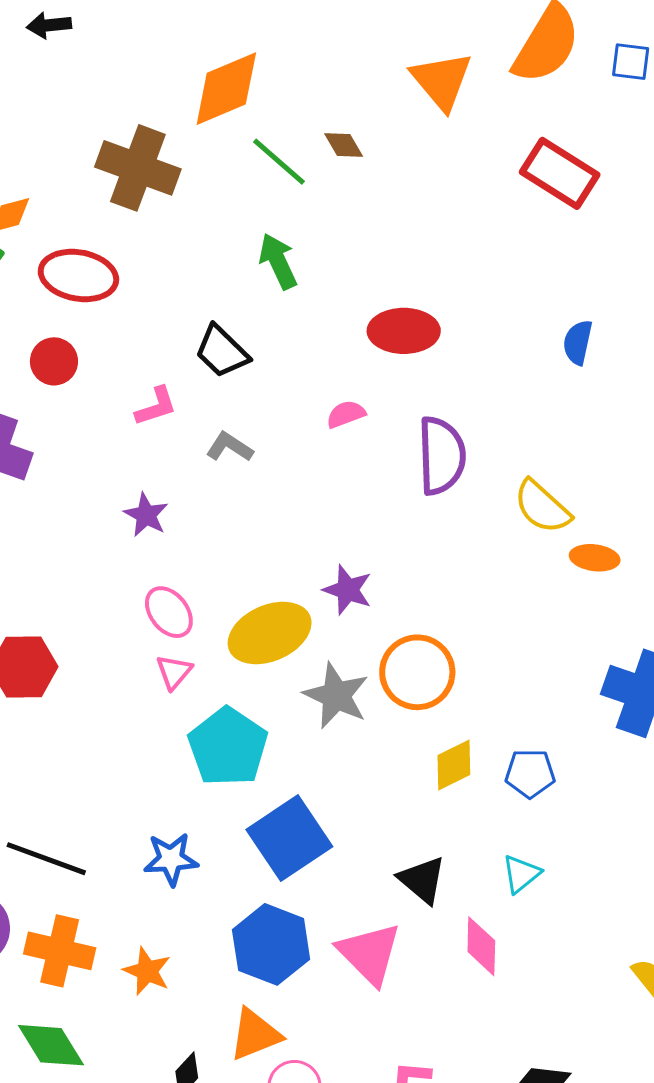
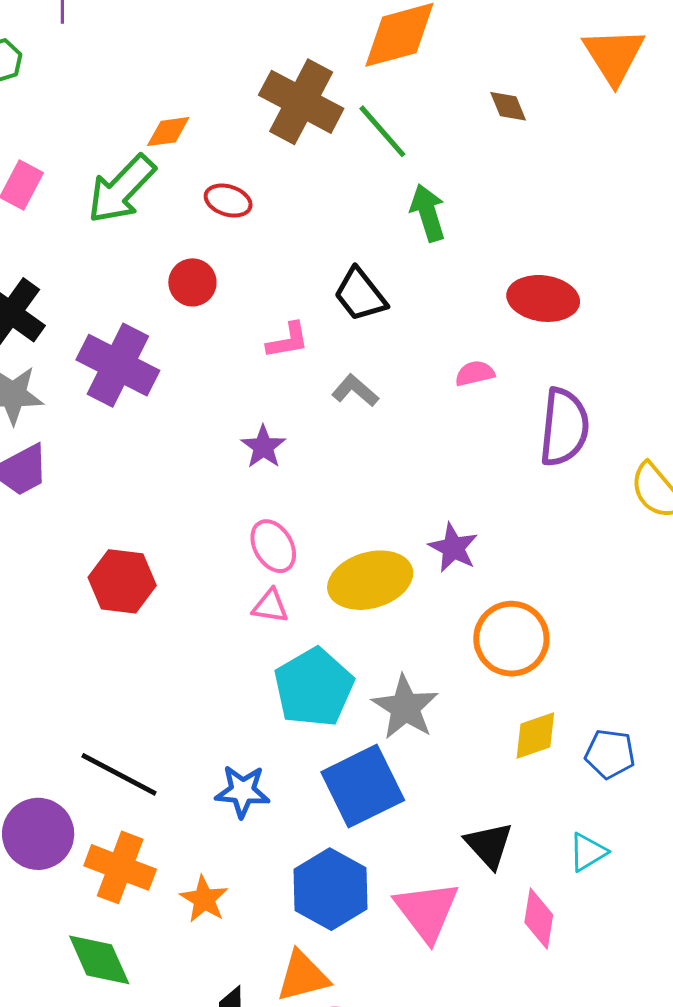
green line: (279, 162) -> (382, 131), moved
red ellipse: (78, 275) -> (228, 201), size x0.6
pink triangle: (174, 672) -> (270, 606), turned 51
gray star: (336, 696) -> (405, 707), moved

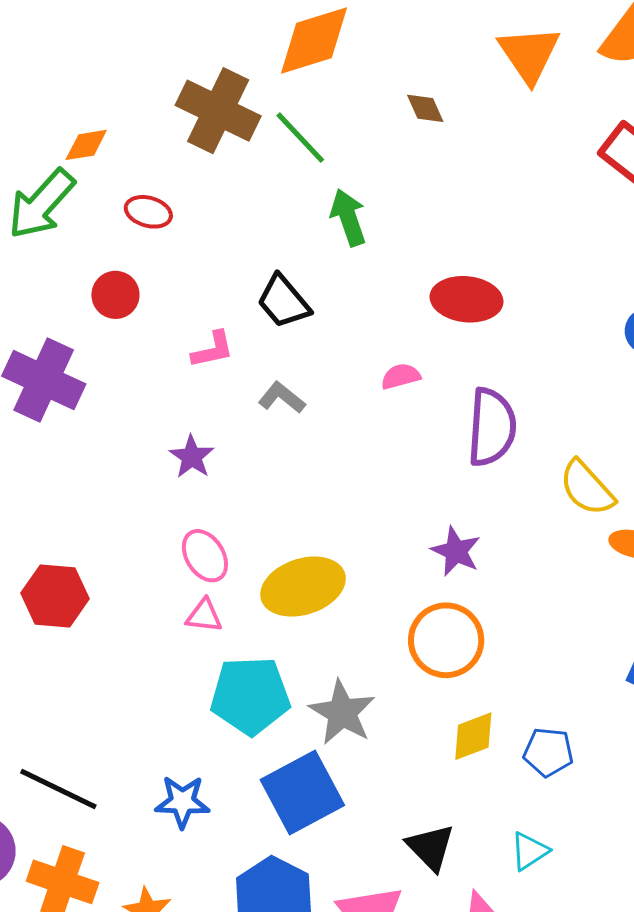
purple star: (453, 548) -> (456, 551), moved
cyan pentagon: (314, 687) -> (250, 696), turned 30

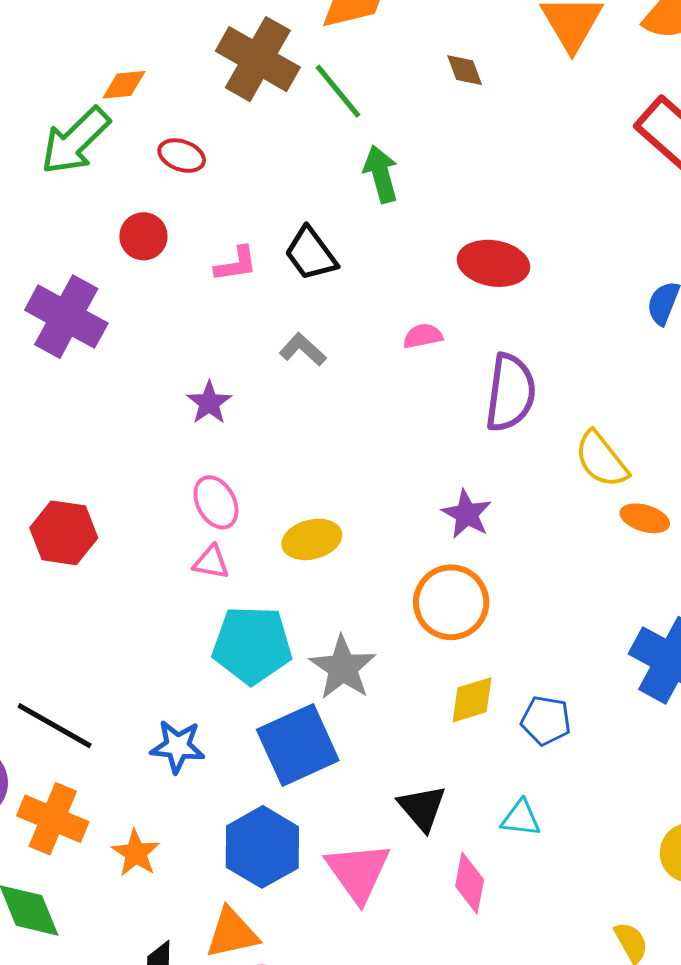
pink L-shape: (213, 350) -> (236, 264), moved
yellow ellipse: (303, 587) -> (312, 539), size x0.7
cyan triangle: (529, 851) -> (521, 818), turned 36

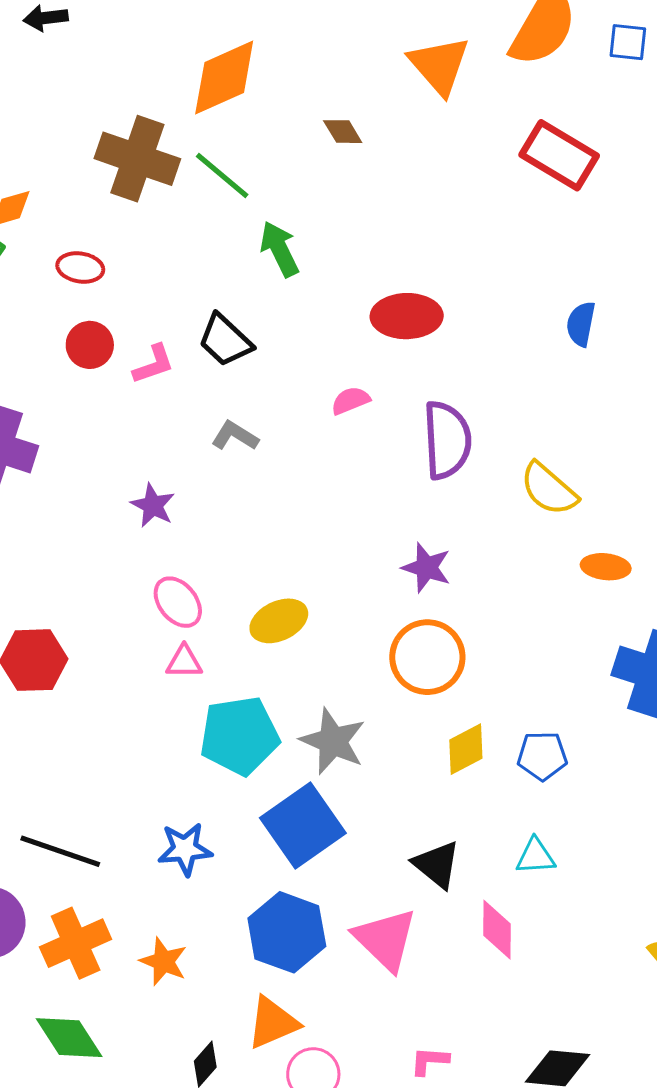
red circle: (143, 236) -> (90, 345), moved
orange ellipse: (645, 518) -> (606, 567), moved
orange cross: (53, 819) -> (76, 943), turned -36

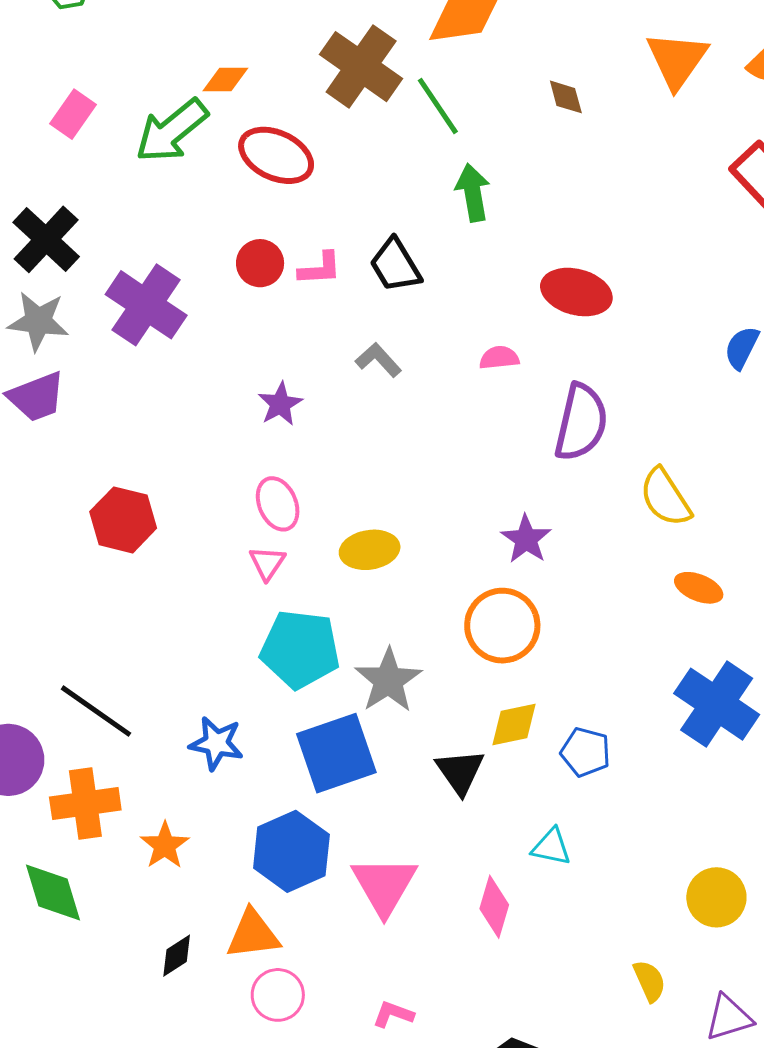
red ellipse: (80, 267) -> (276, 155), size x1.6
red circle: (90, 345) -> (260, 263), moved
pink triangle: (184, 662) -> (267, 563), turned 48
black triangle: (437, 865) -> (460, 772), moved

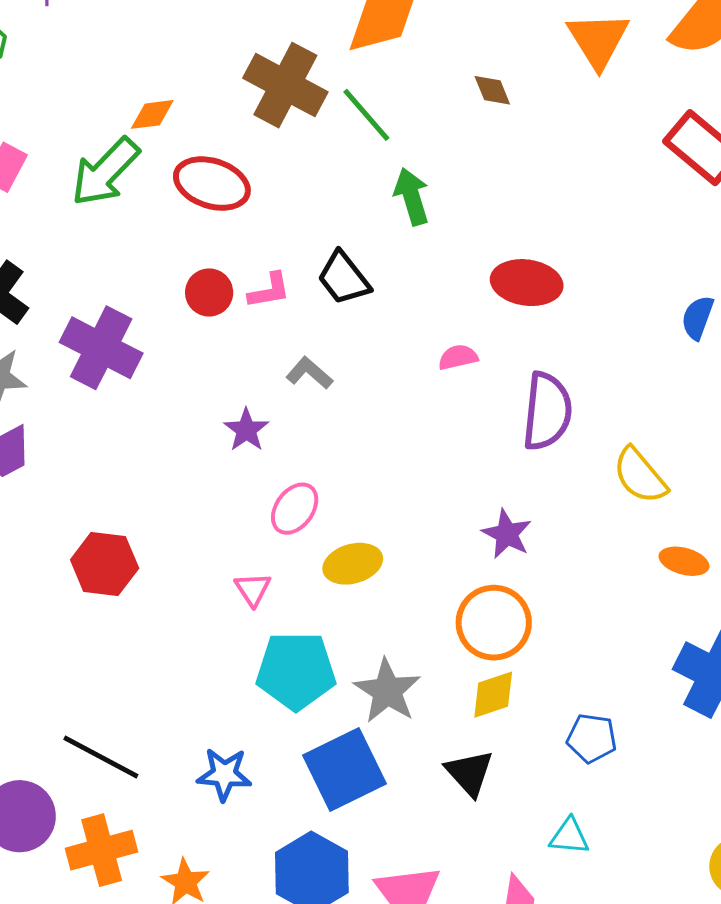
gray L-shape: (378, 360) -> (309, 373), moved
pink ellipse: (278, 504) -> (295, 509), moved, turned 66
yellow diamond: (514, 725) -> (493, 695), moved

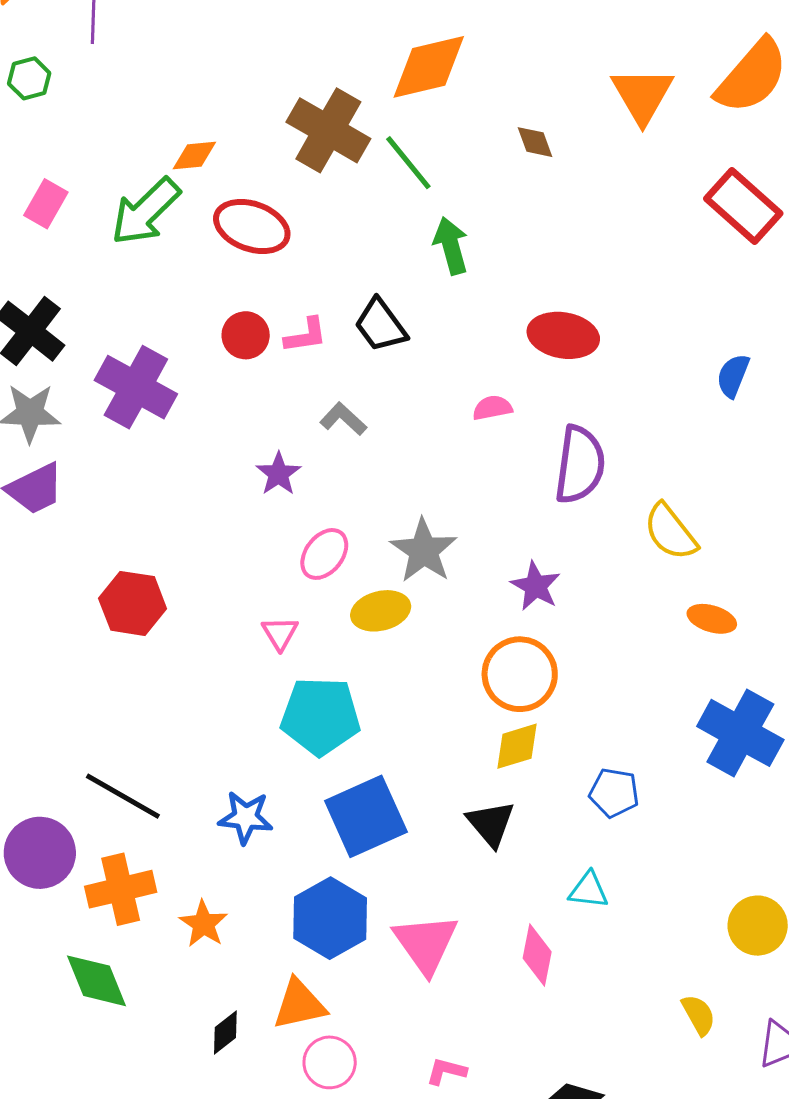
gray star: (387, 691) -> (424, 551), moved

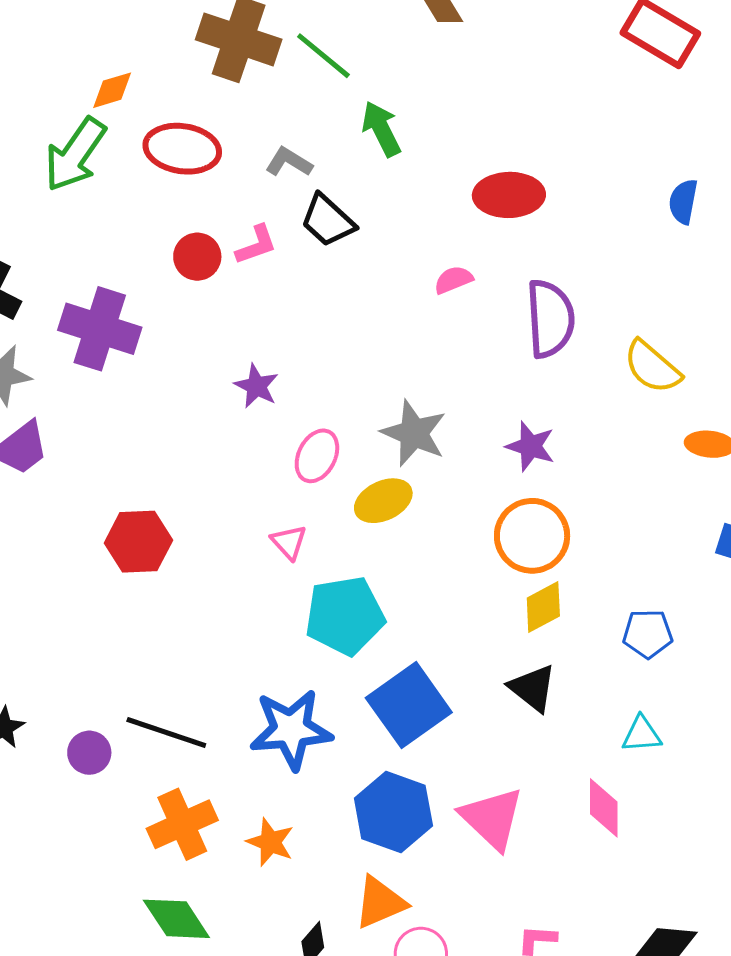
gray L-shape: (343, 419) -> (289, 162), moved
blue star: (246, 817) -> (291, 729), size x1.5
purple circle: (40, 853) -> (89, 753), moved, size x0.6

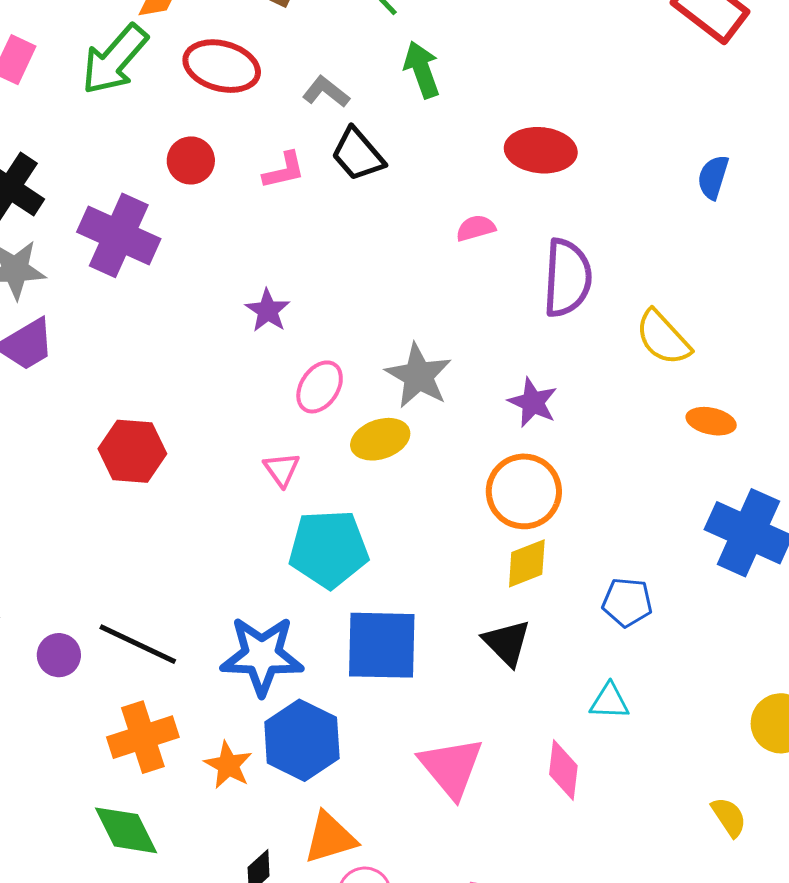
red circle: (197, 257) -> (191, 160), moved
blue square: (409, 705) -> (382, 645), turned 30
blue hexagon: (393, 812) -> (302, 740), moved

